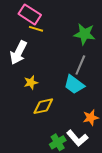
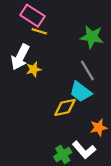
gray line: (80, 65) -> (87, 70), turned -54
yellow star: (31, 82) -> (34, 69), moved
yellow diamond: (43, 106) -> (65, 107), moved

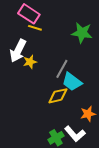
gray line: (87, 70) -> (62, 69), moved, turned 60

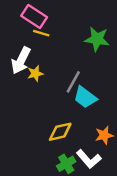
yellow diamond: (58, 96) -> (60, 132), moved

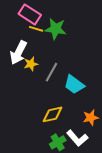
green star: (97, 39) -> (56, 29), moved
gray line: (73, 82) -> (51, 72), moved

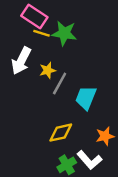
yellow star: (31, 64) -> (48, 70), moved
cyan trapezoid: (74, 85) -> (86, 98), turned 75

